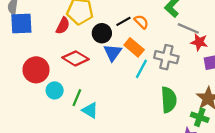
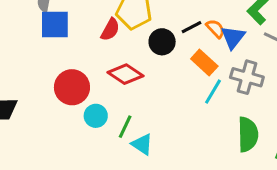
blue triangle: (113, 53) -> (233, 37), moved

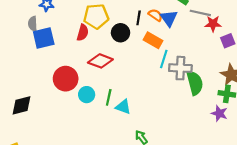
black line: (192, 27) -> (139, 18), turned -40
gray cross: (247, 77) -> (180, 68), moved

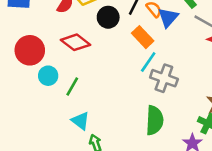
green semicircle: (195, 83) -> (155, 120), moved
cyan triangle: (123, 107) -> (80, 121), moved

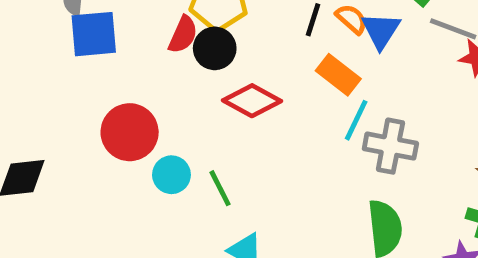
black circle: (108, 17) -> (215, 48), moved
red diamond: (75, 42) -> (252, 101), moved
green line: (72, 87) -> (220, 188), turned -48

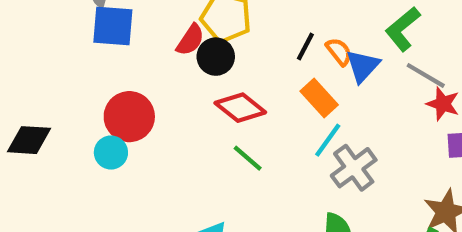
gray cross: (390, 146) -> (354, 168), turned 33
cyan circle: (171, 175) -> (111, 153), moved
green line: (220, 188) -> (248, 158), moved, turned -32

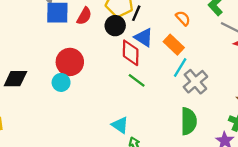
red semicircle: (190, 40) -> (84, 16), moved
black line: (305, 46) -> (136, 13), moved
blue triangle: (363, 66) -> (144, 37), moved, turned -36
red diamond: (240, 108) -> (131, 53), turned 56

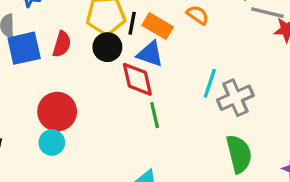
orange rectangle: (174, 45) -> (158, 26), moved
green line: (137, 80) -> (155, 115), turned 54
gray cross: (195, 82) -> (235, 98), turned 30

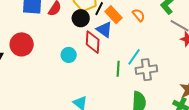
red circle: (57, 112) -> (22, 44), moved
green line: (155, 115) -> (118, 69), moved
cyan circle: (52, 142) -> (69, 55), moved

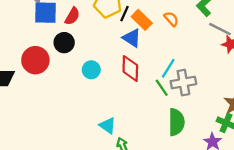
black circle: (81, 18) -> (64, 43), moved
red diamond: (93, 42) -> (130, 68), moved
green line: (118, 69) -> (162, 88), moved, turned -35

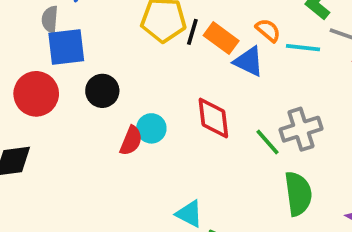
red semicircle: (72, 16) -> (131, 141), moved
blue triangle: (132, 38) -> (249, 61), moved
red circle: (35, 60) -> (36, 94), moved
cyan line: (168, 68) -> (303, 48), moved, turned 72

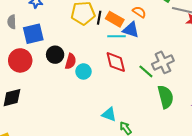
gray semicircle: (50, 19) -> (12, 22), moved
cyan line: (303, 48) -> (117, 36), moved
red semicircle: (131, 141) -> (71, 61), moved

